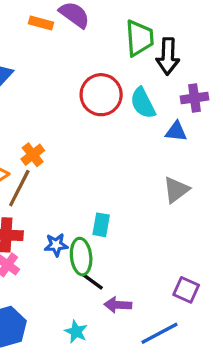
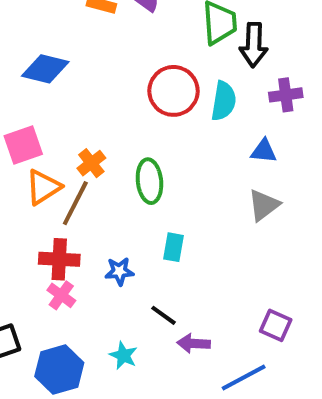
cyan semicircle: (143, 103) -> (224, 101), turned -144
blue triangle: (176, 131) -> (264, 151), moved
green ellipse: (81, 257) -> (149, 181), moved
cyan star: (76, 332) -> (123, 355), moved

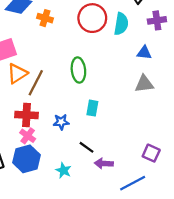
orange cross: (91, 163) -> (45, 18), moved, turned -35
gray triangle: (264, 205) -> (144, 84), turned 30
blue hexagon: (59, 369) -> (27, 159), moved

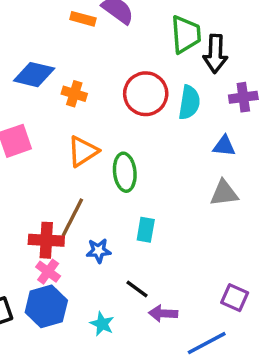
orange triangle: (17, 73) -> (83, 151), moved
brown line: (36, 83) -> (72, 218), moved

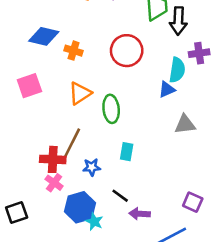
cyan semicircle: (189, 102) -> (177, 70), moved
blue triangle: (224, 146) -> (167, 89), moved, turned -30
blue hexagon: (46, 306) -> (80, 207), moved

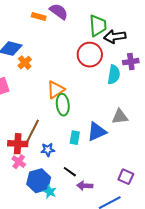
black arrow: (178, 21) -> (115, 37), turned 80
orange cross: (74, 51) -> (25, 63), moved, turned 32
red circle: (127, 51) -> (90, 55), moved
blue triangle: (167, 89) -> (97, 132), moved, size x1.5
orange triangle: (80, 93) -> (56, 90), moved

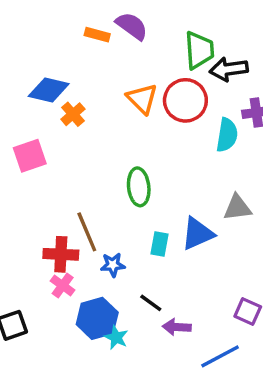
orange triangle: (56, 90) -> (142, 99), moved, turned -42
brown line: (33, 131) -> (87, 232), turned -50

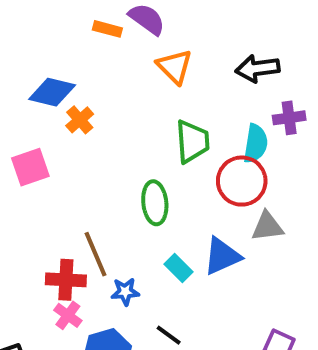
green trapezoid: (199, 50) -> (192, 142), moved
orange triangle: (142, 99) -> (175, 66), moved
red circle: (185, 100) -> (242, 181), moved
cyan rectangle: (159, 244) -> (178, 268), turned -55

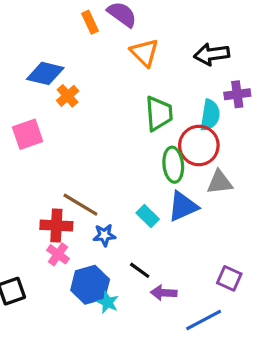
orange rectangle: (107, 29) -> (90, 22), turned 50
green ellipse: (155, 203) -> (173, 165), moved
brown line: (96, 254) -> (80, 205), turned -36

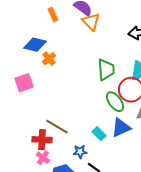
orange rectangle: (90, 22) -> (53, 15), moved
orange triangle: (144, 53) -> (91, 22), moved
green ellipse: (173, 165) -> (115, 102), turned -30
blue star: (104, 235) -> (80, 152), moved

